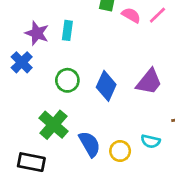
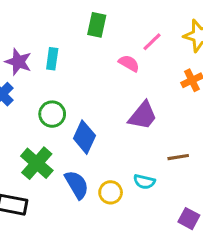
pink semicircle: (131, 15) -> (129, 63), moved
blue diamond: (106, 86) -> (84, 137), moved

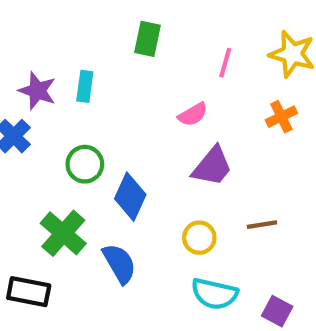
pink line: (152, 42) -> (225, 63), turned -30
pink semicircle: (129, 63) -> (193, 114), moved, turned 120
cyan semicircle: (144, 182) -> (214, 294), moved, size x1.5
yellow circle: (111, 192) -> (199, 238), moved

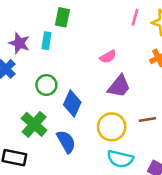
green rectangle: (147, 39) -> (62, 17), moved
pink line: (225, 63) -> (135, 17), moved
yellow circle: (199, 238) -> (112, 127), size x1.5

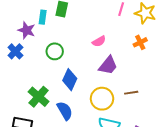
cyan rectangle: (46, 41) -> (43, 17), moved
green circle: (46, 85) -> (55, 51), moved

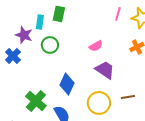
green circle: (55, 51) -> (50, 45), moved
purple trapezoid: (108, 65) -> (105, 70), turned -95

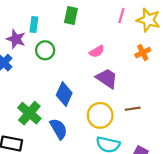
green rectangle: (59, 14) -> (71, 15), moved

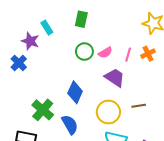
pink line: (121, 15) -> (128, 55), moved
cyan rectangle: (34, 24) -> (47, 28), turned -40
green circle: (45, 50) -> (84, 52), moved

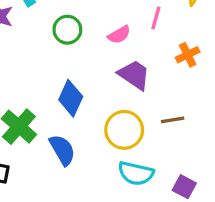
green circle: (84, 52) -> (67, 30), moved
orange cross: (148, 54) -> (188, 55), moved
pink line: (128, 55) -> (156, 18), moved

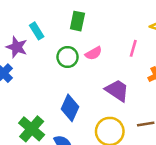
pink semicircle: (119, 35) -> (94, 53), moved

